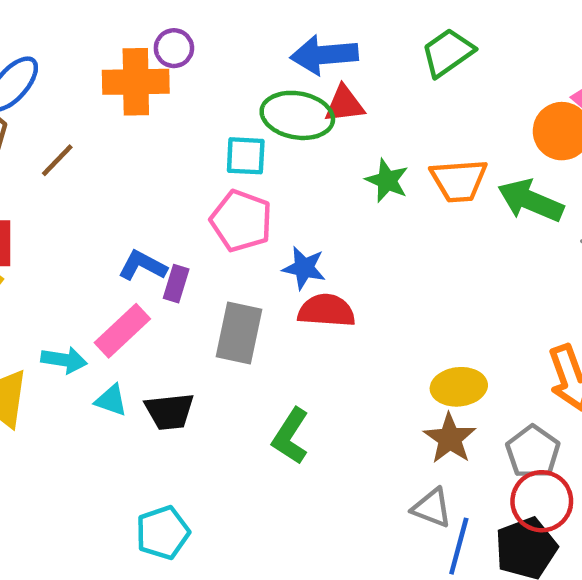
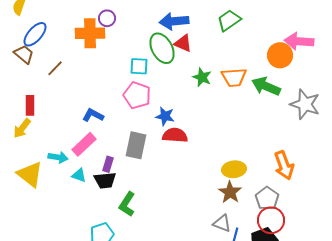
red triangle: (344, 104) -> (183, 43), turned 30
green ellipse: (297, 115) -> (162, 48), turned 52
purple rectangle: (176, 284) -> (108, 164), moved
green L-shape: (291, 436) -> (127, 204), moved

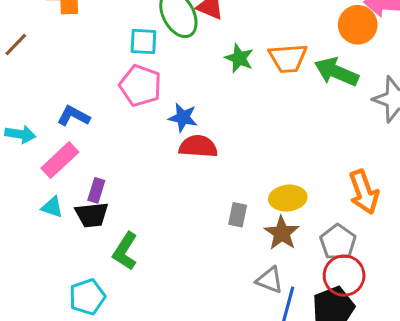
gray rectangle: (136, 145) -> (238, 215), moved, size x0.6
cyan arrow: (58, 157) -> (20, 134), moved

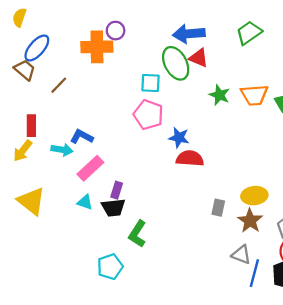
blue L-shape: (74, 116) -> (82, 137), moved

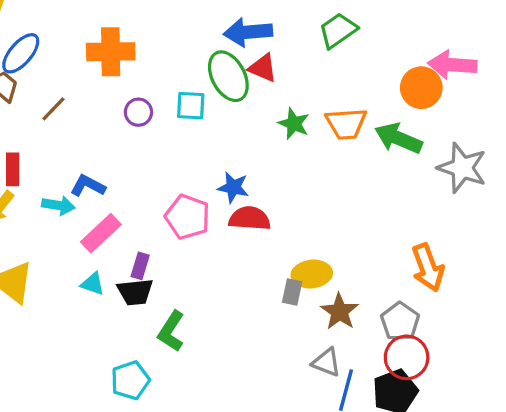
purple circle: (116, 31) -> (138, 112), moved
pink pentagon: (148, 115) -> (187, 217), moved
yellow ellipse: (254, 196) -> (312, 274), moved

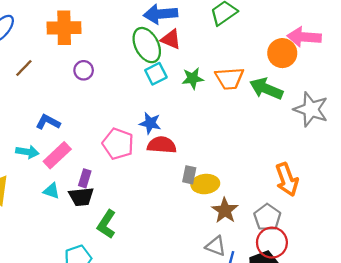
cyan square: (191, 106) -> (156, 74), moved, turned -30
green star: (294, 124) -> (193, 78), turned -30
cyan arrow: (58, 205) -> (27, 152), moved
gray rectangle: (292, 292) -> (189, 175), moved

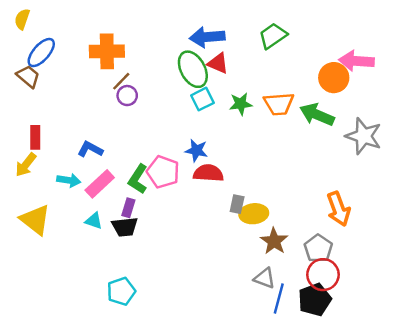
brown line: (24, 68) -> (121, 81), moved
green L-shape: (107, 224) -> (138, 179), moved

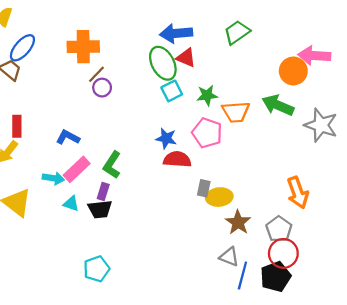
orange trapezoid: (279, 104) -> (236, 112), moved
pink pentagon: (163, 172) -> (207, 133), moved
cyan arrow: (69, 180) -> (53, 178), moved

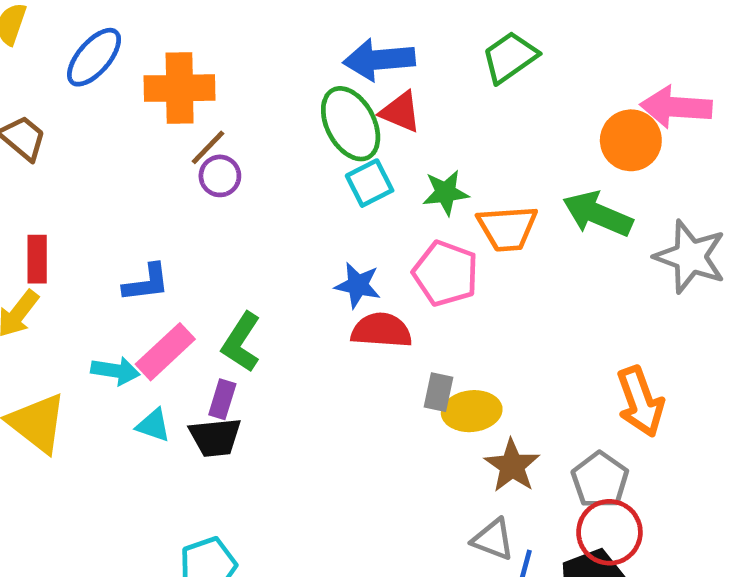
blue ellipse: (22, 48) -> (94, 57), moved
blue L-shape: (68, 137) -> (146, 283), turned 145

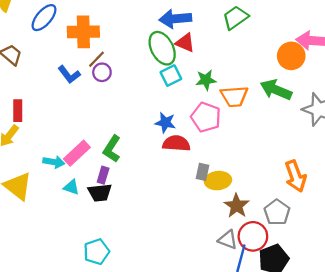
blue L-shape: (146, 283) -> (69, 74), moved, turned 60
red circle: (609, 532) -> (253, 236), moved

